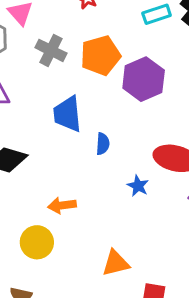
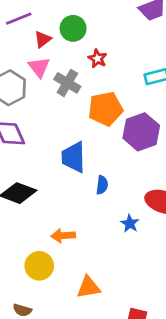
gray cross: (51, 50) -> (67, 83), moved
orange triangle: (116, 263) -> (88, 287), moved

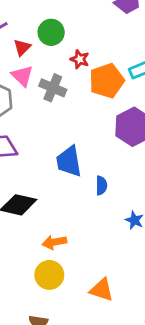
orange pentagon: (106, 109) -> (107, 81), moved
orange arrow: (63, 236) -> (54, 242), moved
orange triangle: (88, 287) -> (102, 290), turned 35

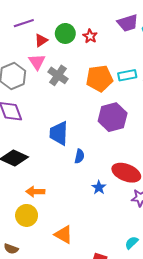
red star: (80, 59) -> (90, 36), moved

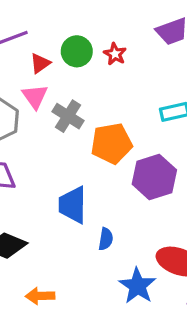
orange pentagon: (99, 78) -> (112, 143), moved
blue star: (99, 187) -> (137, 286), size x1.6

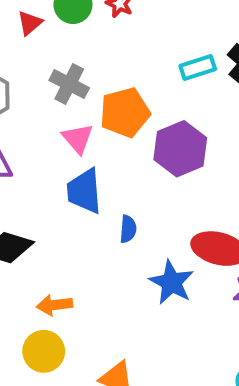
pink triangle: (35, 96) -> (78, 139), moved

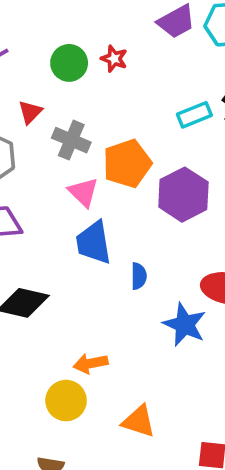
red triangle: (30, 23) -> (30, 112), moved
orange arrow: (54, 305) -> (90, 363), moved

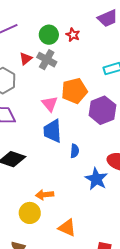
gray cross: (71, 140) -> (47, 60), moved

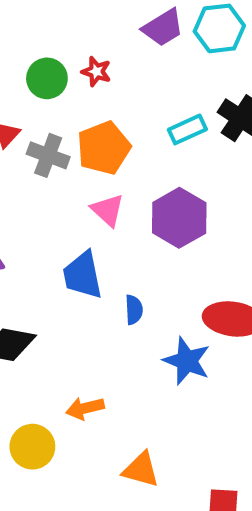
gray cross: (47, 60) -> (48, 155), moved
orange pentagon: (74, 91) -> (104, 148), moved
pink triangle: (50, 104) -> (108, 210), moved
yellow circle: (30, 213) -> (32, 447), moved

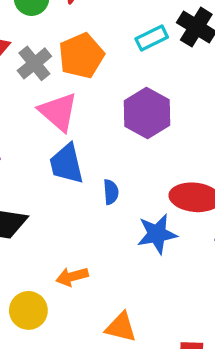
gray cross: (48, 155) -> (34, 63), turned 32
pink triangle: (108, 210) -> (58, 112), moved, size x1.4
blue star: (187, 361) -> (157, 234), turned -30

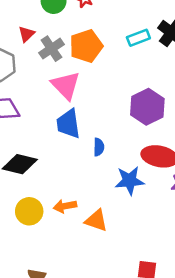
purple hexagon: (147, 113) -> (147, 107), moved
yellow circle: (28, 310) -> (29, 211), moved
orange triangle: (121, 327) -> (96, 220), moved

